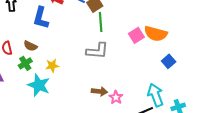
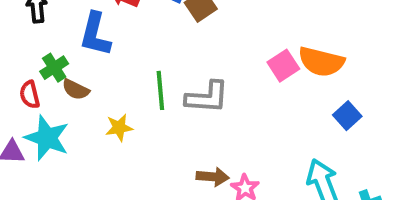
green line: (101, 22) -> (160, 90), moved
green cross: (25, 63) -> (54, 68), moved
cyan star: (39, 85) -> (47, 138), moved

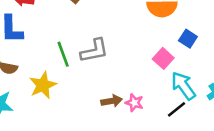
pink square: (283, 66) -> (163, 58), moved
yellow star: (119, 128) -> (43, 85), size x1.5

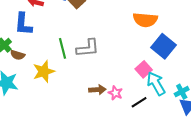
blue square: (188, 39) -> (163, 46), size x1.6
pink square: (163, 58) -> (144, 69), moved
black line: (176, 109) -> (139, 102), moved

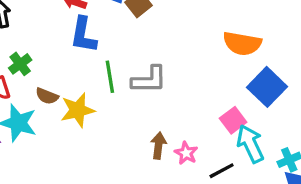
blue L-shape: (23, 24) -> (83, 35), moved
brown semicircle: (18, 55) -> (47, 96), moved
brown arrow: (97, 90) -> (158, 146), turned -84

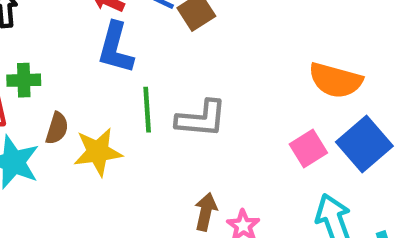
green cross: (20, 64) -> (24, 80), turned 30
brown semicircle: (47, 96) -> (57, 128), turned -100
pink square: (233, 120) -> (308, 148), moved

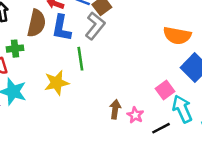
gray L-shape: (201, 119) -> (95, 26), moved, turned -52
brown semicircle: (57, 128) -> (36, 23), moved, size x1.6
pink square: (308, 148) -> (165, 90), moved

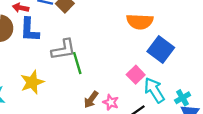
gray L-shape: (95, 26) -> (63, 49), moved, turned 50
green line: (80, 59) -> (77, 63), moved
brown arrow: (115, 109) -> (91, 100), turned -144

